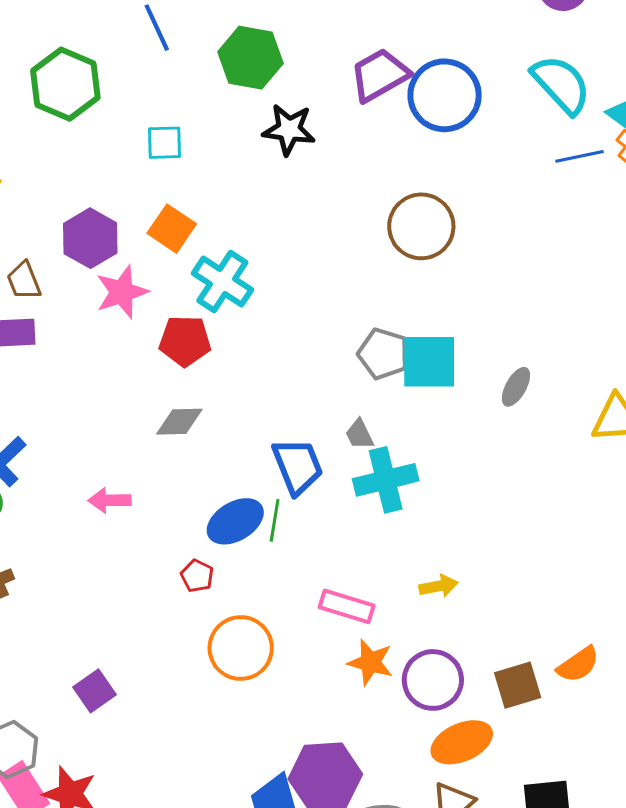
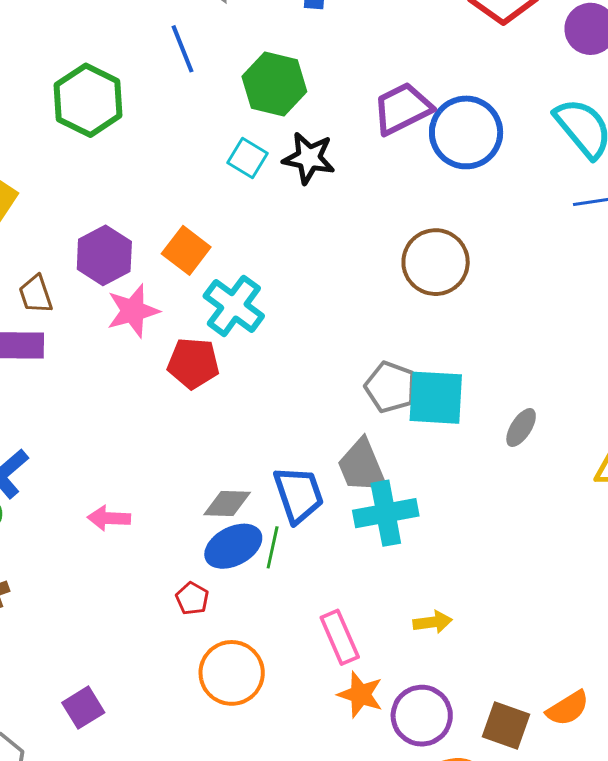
cyan square: (164, 143) -> (247, 158), moved, turned 30
gray diamond: (179, 422) -> (227, 504), moved
gray trapezoid: (359, 434) -> (362, 466), size x1.8
pink rectangle: (347, 606) -> (340, 637), turned 46
brown square: (518, 685) -> (506, 725), turned 33

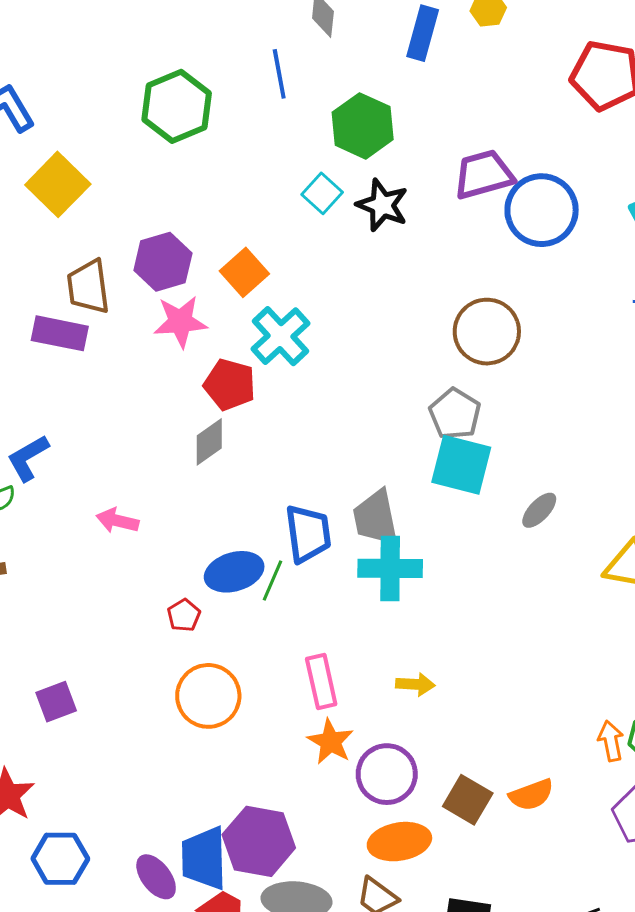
brown trapezoid: (36, 294) -> (88, 287), size x1.4
gray pentagon: (391, 387) -> (455, 414), moved
gray diamond: (227, 504) -> (209, 442), moved, turned -48

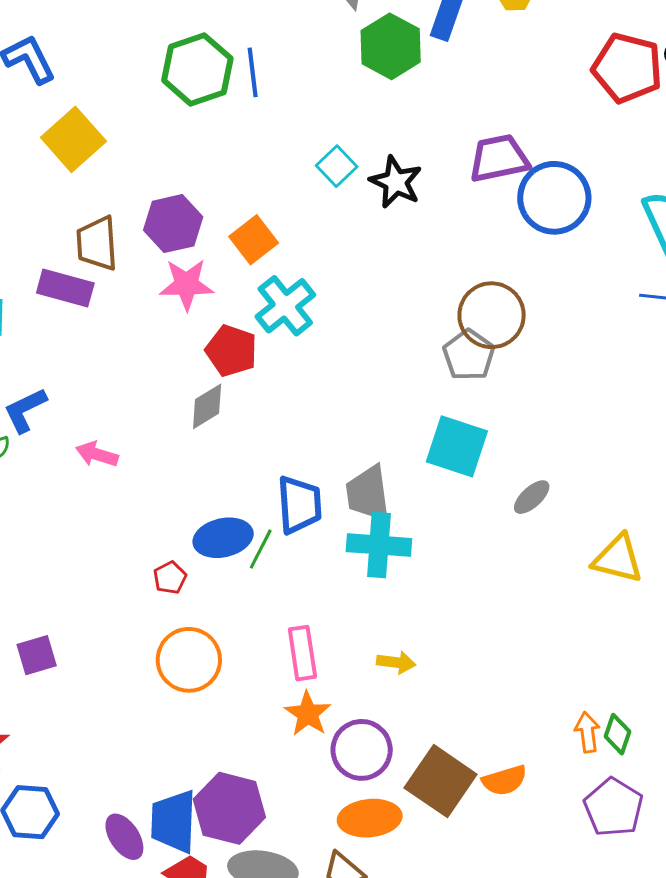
blue line: (279, 74) -> (253, 72), moved
green hexagon: (363, 126) -> (391, 46), moved
gray pentagon: (455, 414) -> (469, 355), moved
pink arrow: (117, 521) -> (97, 454), moved
brown square: (468, 800) -> (441, 781), size x1.4

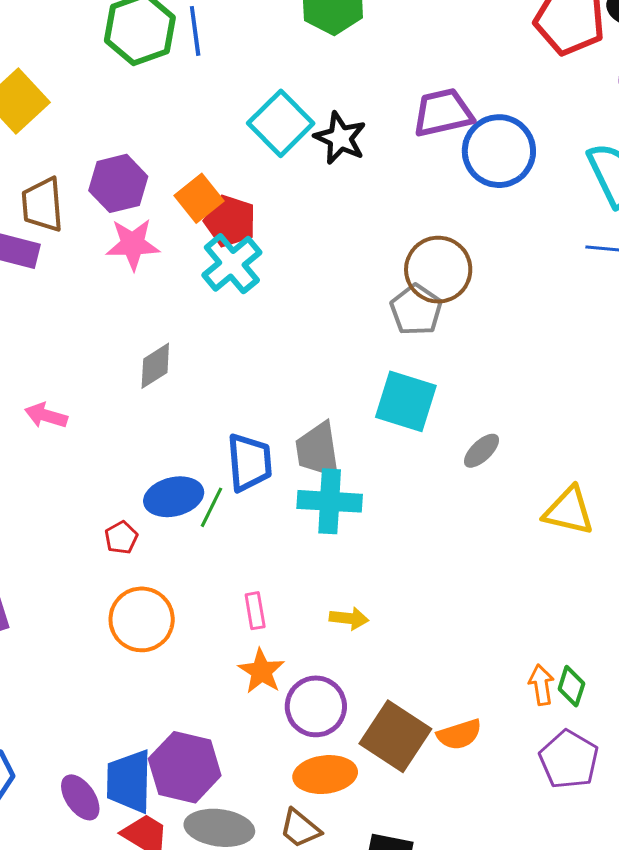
cyan square: (337, 166) -> (281, 123), size x1.6
red pentagon: (231, 351) -> (230, 221), moved
pink rectangle: (302, 653) -> (255, 611), size x0.7

